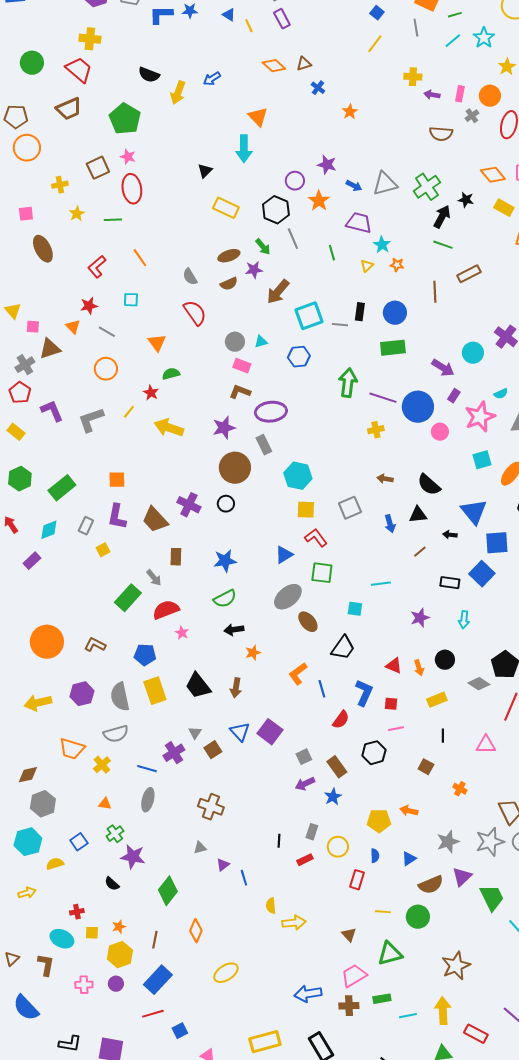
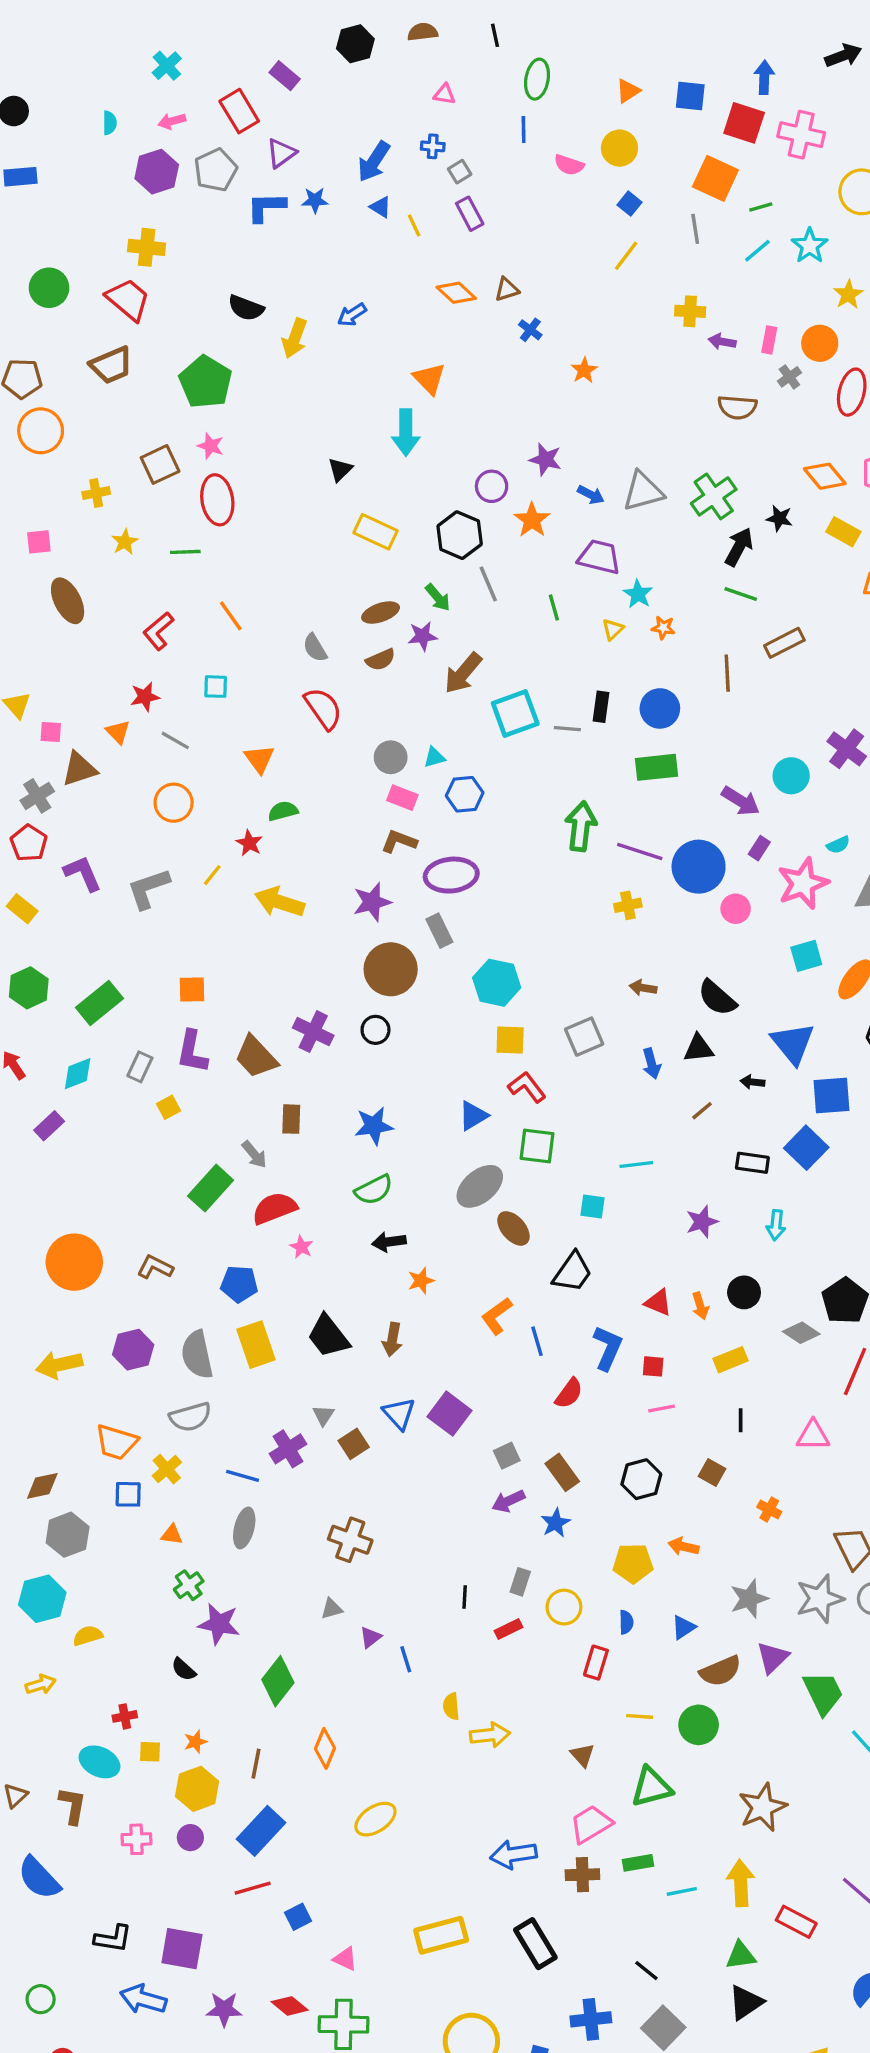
blue hexagon: (299, 357) -> (465, 794), moved
black hexagon: (374, 753) -> (641, 1479), moved
blue square: (79, 842) -> (128, 1494), moved, turned 36

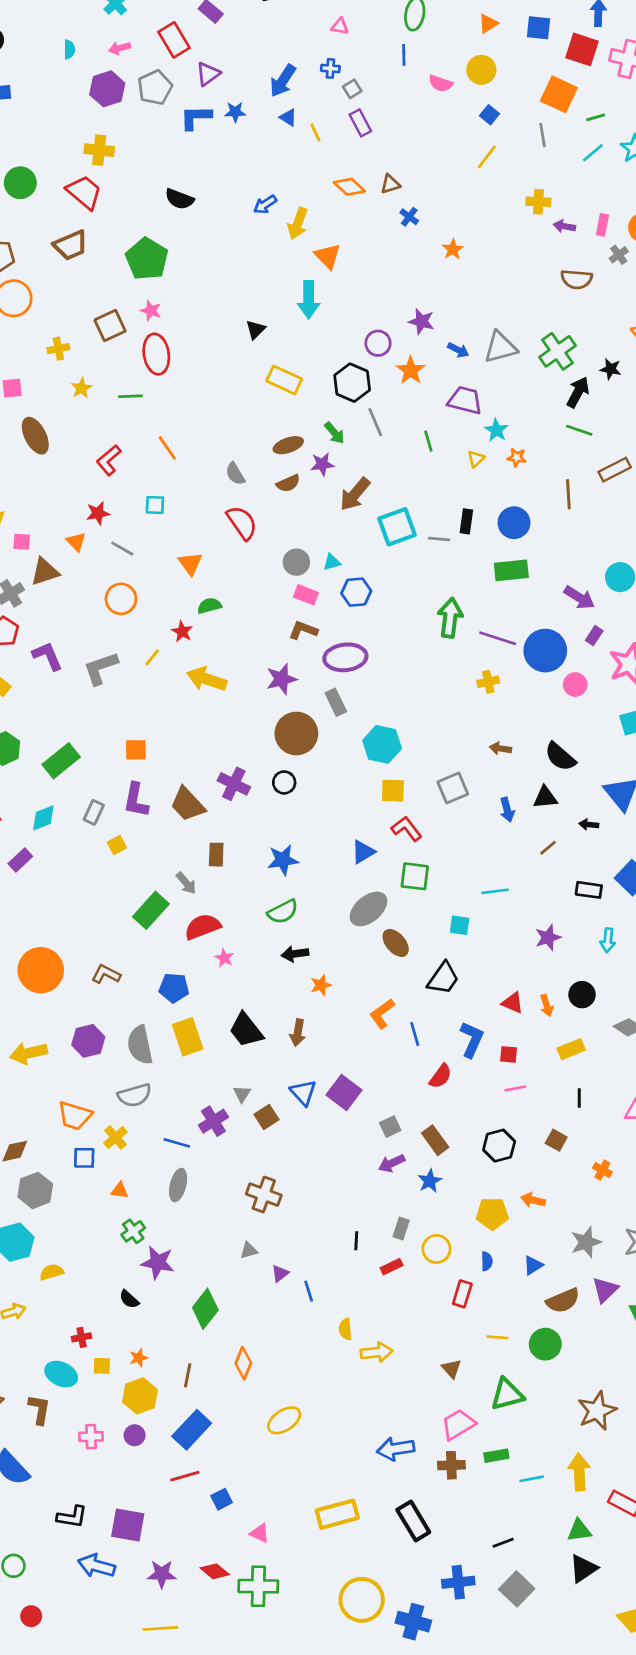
yellow arrow: (295, 338) -> (298, 224), moved
black line: (646, 1971) -> (503, 1543), turned -60

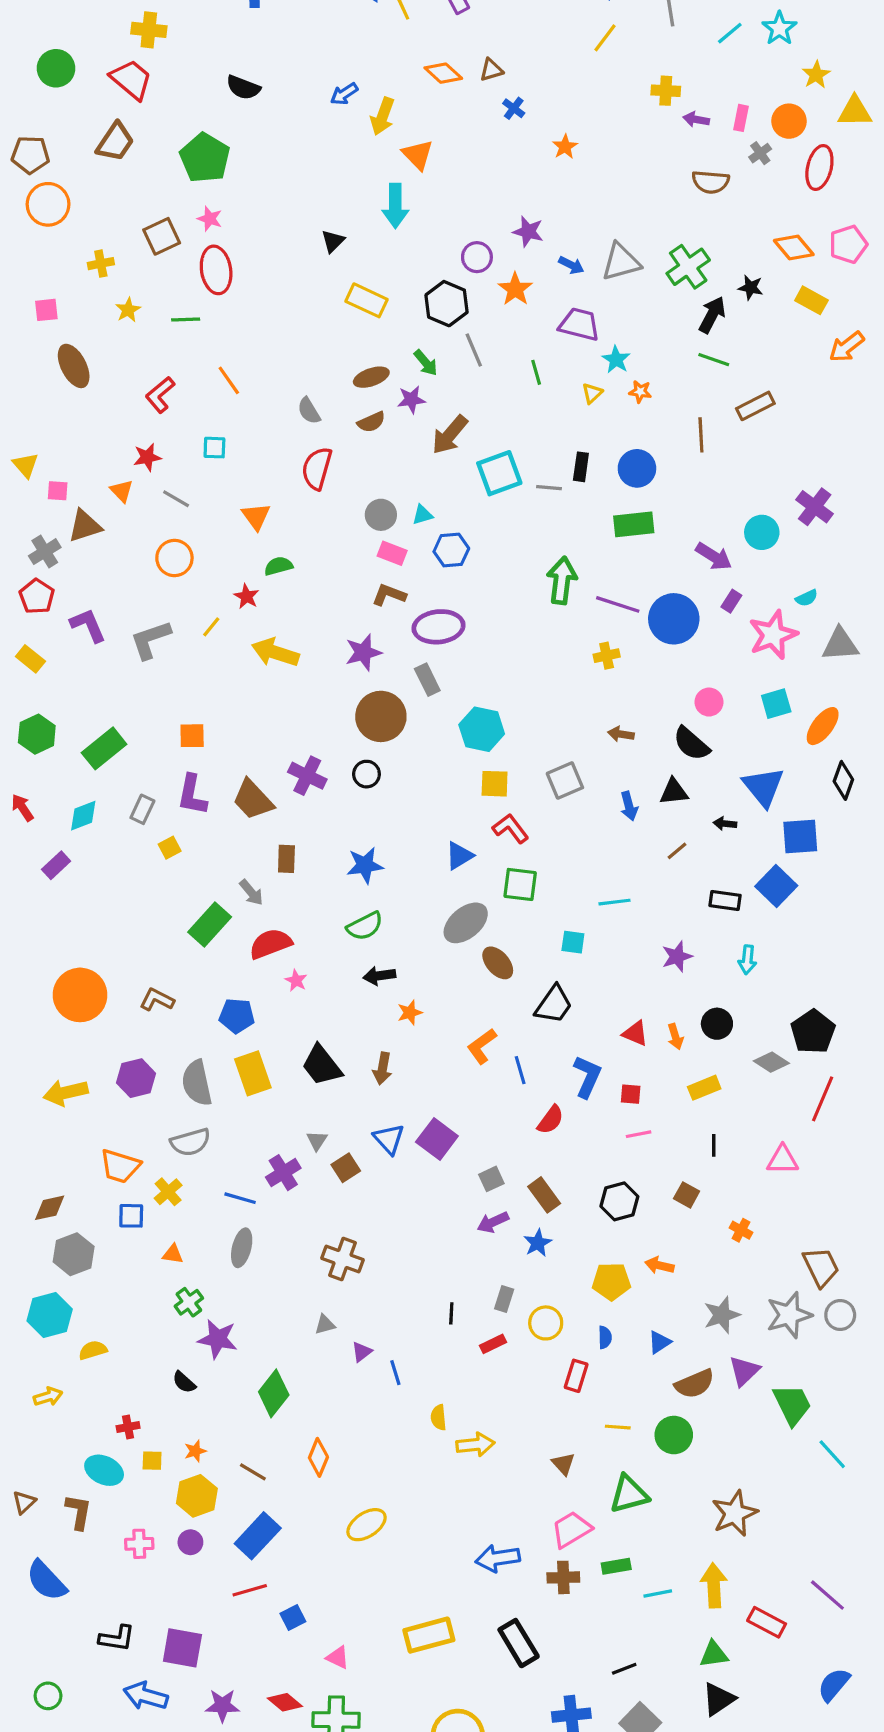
brown trapezoid: (71, 245) -> (115, 142), turned -33
red semicircle: (242, 523) -> (317, 468), turned -129
pink circle: (575, 685) -> (709, 702), moved
brown line: (188, 1375) -> (253, 1472), turned -70

